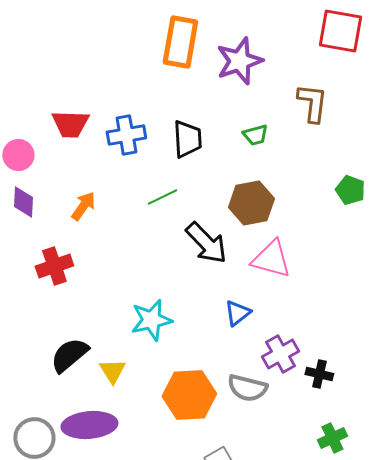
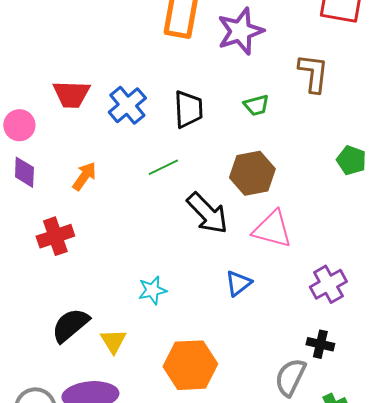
blue cross: (126, 135) -> (127, 105), turned -30
cyan star: (151, 320) -> (152, 290), size x0.7
purple cross: (280, 354) -> (328, 284), moved
gray semicircle: (247, 388) -> (290, 377), moved, turned 102

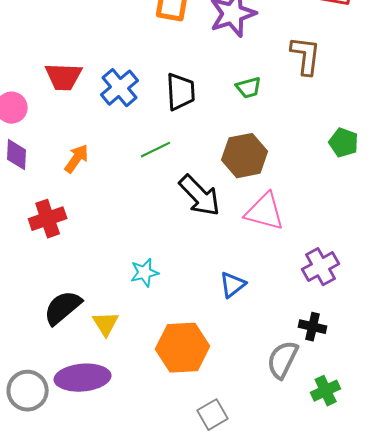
blue triangle: (238, 283) -> (233, 285), moved

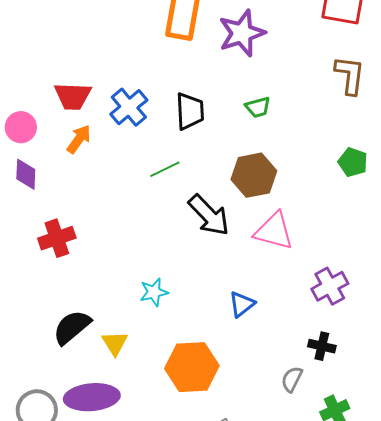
brown L-shape: (306, 56) -> (350, 75), moved
orange arrow: (77, 159) -> (79, 139), moved
gray semicircle: (283, 360) -> (292, 379), size x0.7

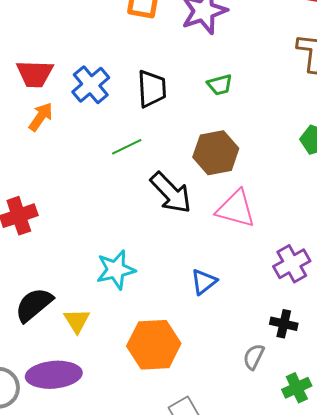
cyan star: (154, 292) -> (116, 270), size x1.4

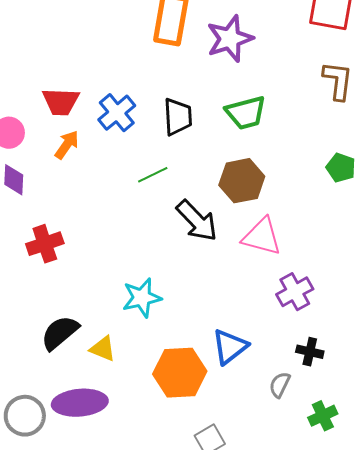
green trapezoid: (220, 85) -> (246, 113), size x1.6
purple cross: (292, 264) -> (295, 292), moved
blue triangle: (204, 282) -> (230, 347), moved, size x1.4
yellow triangle: (77, 321) -> (103, 349), turned -36

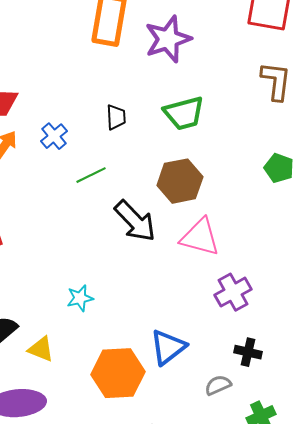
blue cross: (117, 113) -> (54, 136), moved, size x0.7
black trapezoid: (178, 117) -> (116, 117), size x0.7
cyan star: (142, 298) -> (80, 298), size x0.7
gray semicircle: (280, 385) -> (218, 385), turned 40

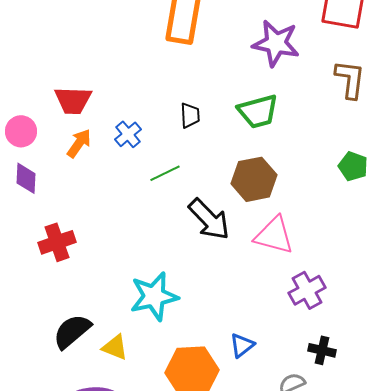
purple star: (168, 39) -> (276, 43), moved, turned 30
cyan star: (80, 298) -> (154, 296), size x1.8
blue triangle: (168, 347) -> (242, 345), size x0.7

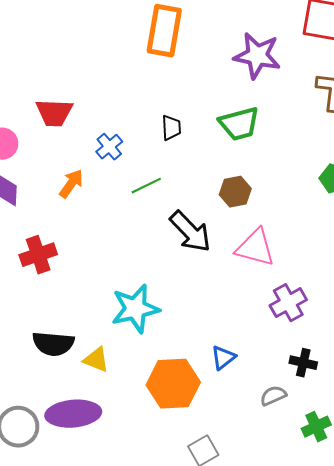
orange arrow: (79, 143) -> (71, 184), moved
brown hexagon: (254, 179) -> (235, 192), size x0.7
black semicircle: (72, 331) -> (53, 344), turned -135

